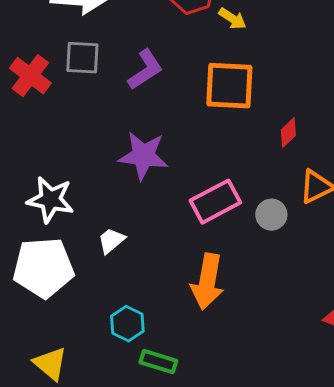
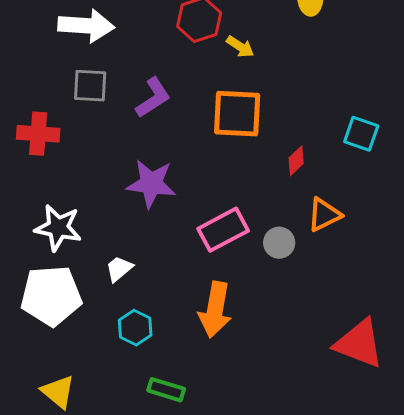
red cross: (30, 76) -> (38, 134), moved, turned -33
cyan hexagon: (127, 324) -> (135, 328), moved

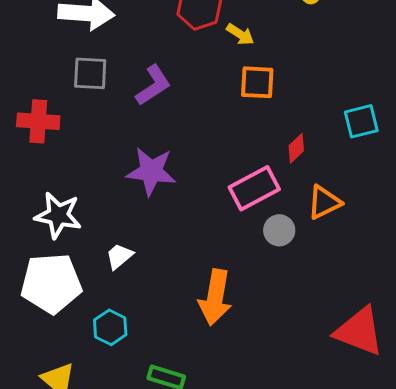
orange square: (237, 114) -> (257, 82), moved, size x0.7
cyan square: (361, 134) -> (361, 121), turned -33
pink rectangle: (223, 230) -> (254, 188), moved
cyan hexagon: (135, 328) -> (110, 327), moved

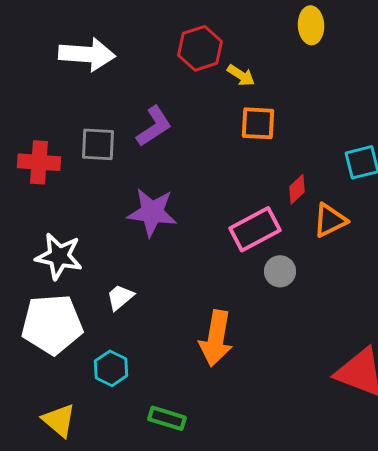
gray square: (90, 73) -> (98, 144), moved
orange triangle: (324, 202) -> (330, 220), moved

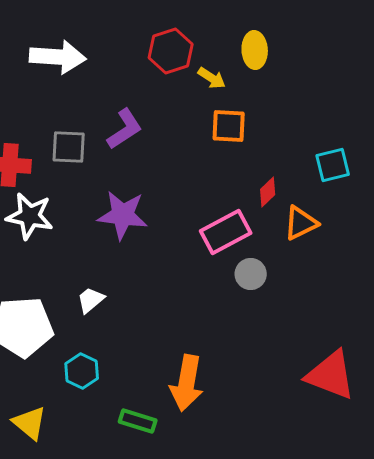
yellow ellipse: (311, 25) -> (255, 50), moved
white star: (59, 256) -> (30, 216), moved
orange arrow: (216, 338) -> (187, 383), moved

